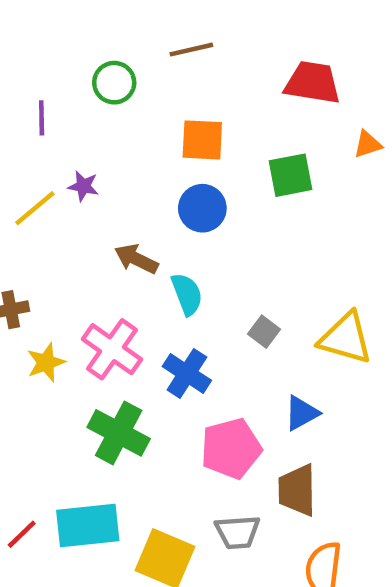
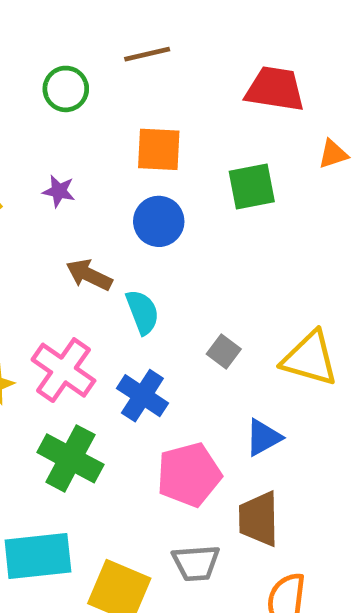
purple star: (83, 186) -> (59, 191), moved

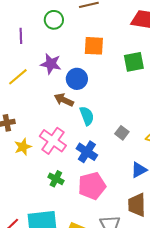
purple star: (59, 191) -> (51, 64), size x1.5
blue circle: (159, 221) -> (77, 79), moved
green cross: (70, 458) -> (56, 179), size x0.6
pink pentagon: (189, 475) -> (92, 186), moved

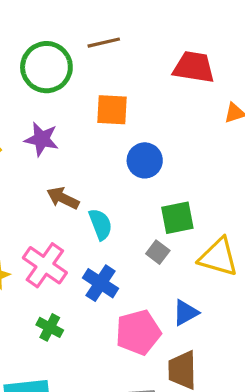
green circle: (54, 20) -> (46, 67), size x1.6
green square: (134, 62) -> (177, 218), moved
blue circle: (77, 79) -> (145, 160), moved
pink pentagon: (92, 186) -> (138, 332), moved

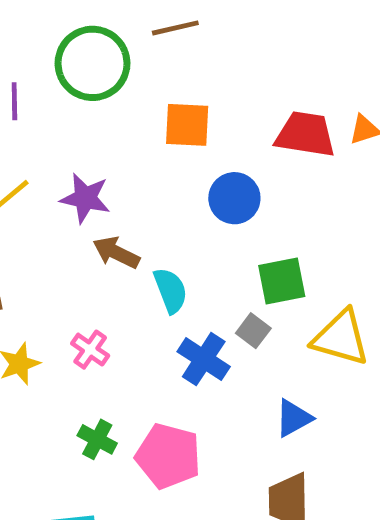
red trapezoid: (194, 67) -> (305, 134), moved
purple star: (42, 139) -> (85, 198), moved
pink cross: (45, 265) -> (90, 350), size x0.6
blue cross: (100, 283) -> (204, 359), moved
pink pentagon: (138, 332) -> (168, 456), moved, turned 30

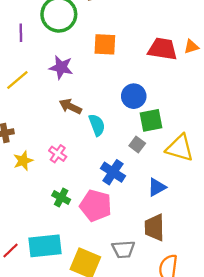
purple star: (85, 198) -> (61, 67), moved
blue circle: (234, 198) -> (134, 96), moved
blue cross: (204, 359) -> (113, 172), moved

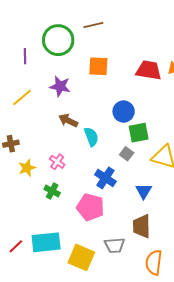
blue triangle: (157, 187) -> (144, 191), turned -30
green cross: (61, 198) -> (52, 191), moved

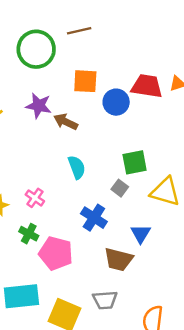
blue circle: (124, 112) -> (116, 102), moved
brown arrow: (68, 121) -> (66, 122), moved
pink pentagon: (90, 207) -> (56, 253), moved
brown trapezoid: (142, 226) -> (119, 259), moved, turned -75

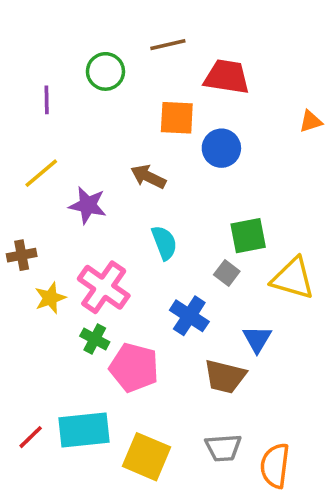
green circle: (36, 49) -> (105, 71), size x0.7
red trapezoid: (147, 86) -> (227, 77), moved
purple star: (39, 106) -> (88, 205), moved
pink cross: (35, 198) -> (104, 287), size x1.8
gray trapezoid: (105, 300) -> (223, 448), moved

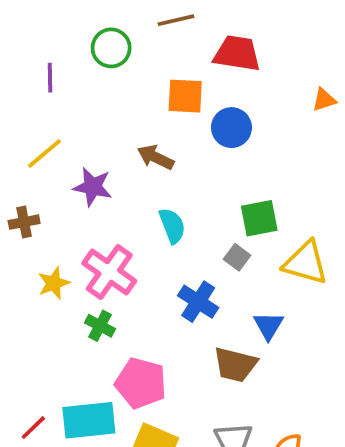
brown cross: (22, 255) -> (24, 222), moved
pink pentagon: (134, 368) -> (141, 383), moved

